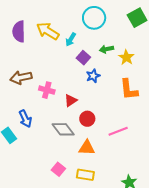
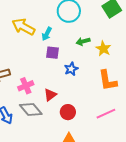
purple square: (83, 58) -> (52, 53), moved, turned -32
pink cross: (47, 90) -> (26, 86), turned -35
gray diamond: (63, 129) -> (31, 110), moved
pink line: (118, 131) -> (106, 114), moved

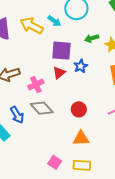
cyan arrow: (47, 34) -> (54, 21), moved, turned -80
purple square: (52, 53) -> (61, 51), size x1.5
red triangle: (50, 95) -> (59, 73), moved

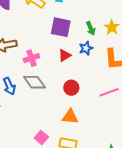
green arrow: (92, 38) -> (91, 28), moved, turned -104
blue star: (81, 66) -> (86, 48), moved
red triangle: (59, 73) -> (65, 55), moved

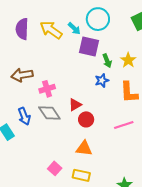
purple square: (61, 27) -> (89, 47), moved
red triangle: (65, 55) -> (75, 105), moved

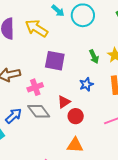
cyan arrow: (74, 28) -> (58, 11), moved
purple square: (89, 47) -> (55, 61), moved
blue star: (102, 80) -> (86, 84), moved
blue arrow: (24, 116) -> (14, 116), turned -108

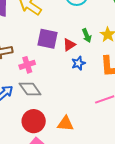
red triangle: (64, 102) -> (69, 45), moved
red circle: (76, 116) -> (34, 121), moved, size x1.5

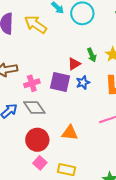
purple square: (47, 39) -> (60, 82), moved
orange triangle: (66, 124) -> (70, 133), moved

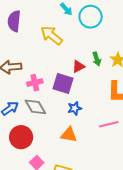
yellow arrow: (36, 24) -> (52, 35), moved
blue star: (83, 83) -> (75, 108), moved
red circle: (37, 140) -> (21, 137), moved

